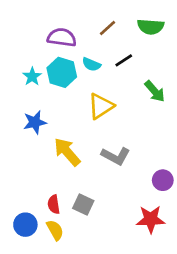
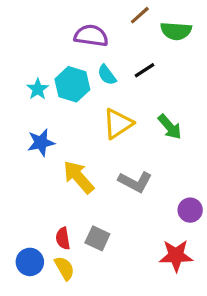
brown line: (108, 28) -> (140, 15), moved
purple semicircle: (62, 37) -> (91, 36), moved
cyan semicircle: (91, 64) -> (107, 75), turned 30
green arrow: (155, 91) -> (170, 127), moved

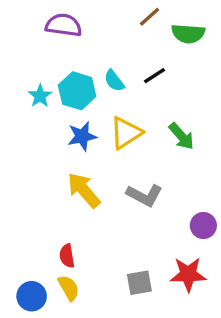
purple semicircle: (91, 36) -> (64, 25), moved
blue star: (41, 143) -> (82, 136), moved
gray square: (97, 238) -> (139, 283), moved, turned -35
blue circle: (30, 262) -> (32, 296), moved

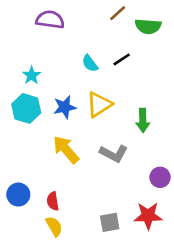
cyan hexagon: (77, 91) -> (26, 108), moved
green arrow: (181, 136) -> (143, 120), moved, turned 40
blue circle: (32, 296) -> (18, 195), moved

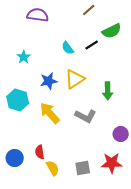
green semicircle: (148, 26) -> (112, 31), moved, turned -30
cyan hexagon: (26, 108) -> (18, 100), moved
blue circle: (18, 195) -> (15, 158), moved
yellow semicircle: (54, 226) -> (53, 168), moved

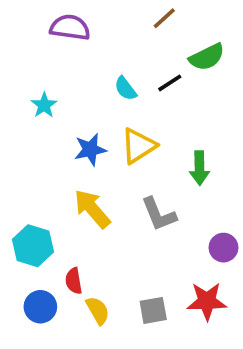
cyan hexagon: (18, 100) -> (33, 246), moved
gray L-shape: (86, 116) -> (159, 214), turned 40
blue circle: (15, 158) -> (40, 307), moved

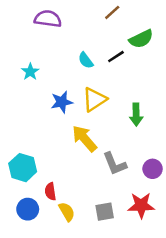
yellow arrow: (92, 209) -> (84, 139), moved
gray L-shape: (159, 214) -> (115, 164), moved

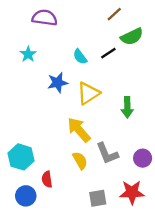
brown line: (112, 12) -> (114, 14), moved
cyan star: (30, 72) -> (28, 54), moved
blue star: (62, 102) -> (58, 83), moved
yellow semicircle: (67, 212) -> (80, 160), moved

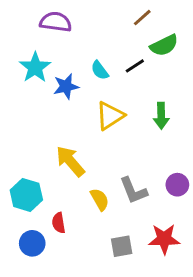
cyan star: (28, 54) -> (35, 67), size x1.5
blue star: (58, 83) -> (66, 86), moved
green arrow: (127, 107) -> (161, 116), moved
yellow arrow: (79, 130) -> (70, 161), moved
purple circle: (143, 158) -> (177, 185), moved

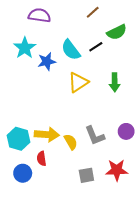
brown line: (142, 18) -> (93, 12), moved
cyan semicircle: (100, 70) -> (71, 50), size x1.5
yellow arrow: (70, 161) -> (47, 135), moved, turned 135

